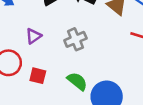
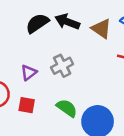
purple triangle: (34, 36) -> (29, 72), moved

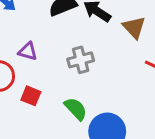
purple triangle: (29, 72) -> (28, 51), moved, turned 42

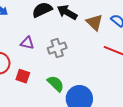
purple triangle: (28, 51) -> (27, 43), moved

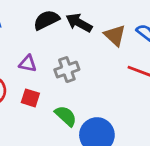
red square: (23, 76) -> (30, 98), moved

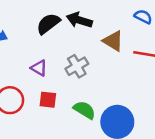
brown triangle: (115, 35) -> (113, 41), moved
purple triangle: (28, 64) -> (39, 68), turned 30

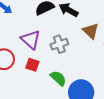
purple triangle: (39, 68) -> (31, 40), size x1.5

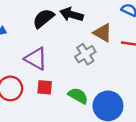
gray cross: (59, 44) -> (85, 54), moved

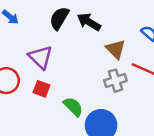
black semicircle: (43, 18) -> (59, 18), turned -35
gray cross: (85, 54) -> (115, 81), moved

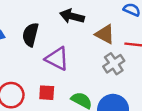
black semicircle: (59, 18) -> (30, 35), moved
purple triangle: (41, 57) -> (57, 59), moved

